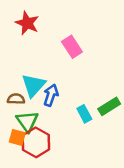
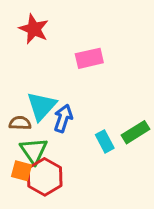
pink rectangle: (72, 47) -> (89, 58), turned -70

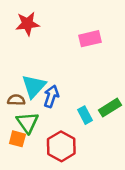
red star: (34, 29) -> (27, 24), turned -30
pink rectangle: (89, 58) -> (90, 39), moved
red hexagon: (45, 177) -> (61, 146), moved

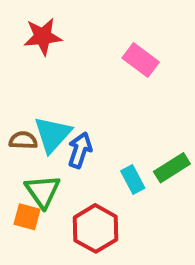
pink rectangle: (90, 39) -> (141, 60), turned 50
brown semicircle: (16, 100) -> (23, 140), moved

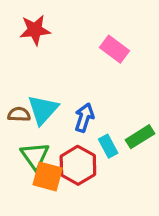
blue arrow: (80, 150) -> (84, 118), moved
orange square: (27, 217) -> (48, 176), moved, size x1.4
red hexagon: (96, 228) -> (78, 165), moved

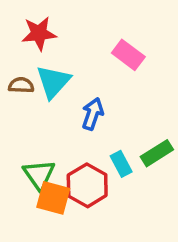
cyan triangle: (43, 110) -> (53, 82), moved
brown semicircle: (19, 114) -> (21, 85), moved
blue arrow: (84, 118) -> (93, 114), moved

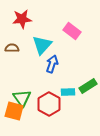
cyan triangle: (53, 82) -> (42, 45), moved
cyan rectangle: (121, 164) -> (68, 92), turned -64
orange square: (53, 198) -> (14, 111), moved

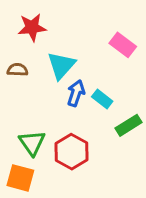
pink rectangle: (72, 31) -> (123, 45), moved
cyan rectangle: (68, 92) -> (102, 99), moved, turned 40
orange square: (14, 111) -> (20, 178), moved

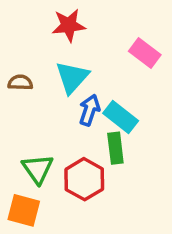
red star: (32, 27) -> (69, 25), moved
cyan rectangle: (102, 99) -> (121, 117), size x1.4
green rectangle: (129, 125) -> (115, 148), moved, turned -65

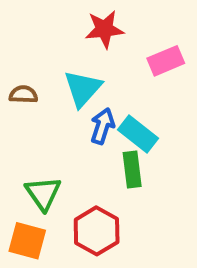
red star: (69, 25) -> (104, 29), moved
pink rectangle: (145, 53) -> (166, 61), turned -60
red hexagon: (84, 179) -> (97, 231), moved

